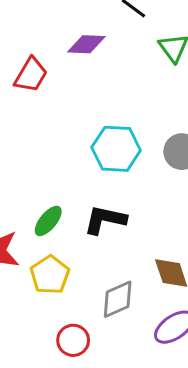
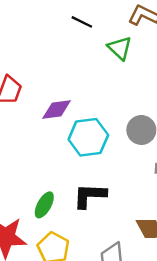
purple diamond: (86, 44) -> (57, 109), moved

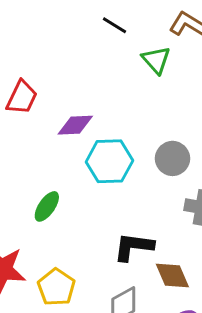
black L-shape: (90, 196) -> (134, 247), moved
green ellipse: (44, 205) -> (47, 206), moved

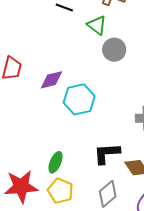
gray circle: (172, 158) -> (114, 50), moved
green ellipse: (47, 206) -> (56, 162), moved

